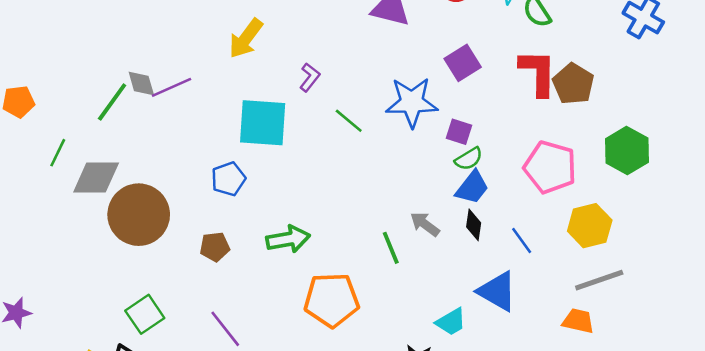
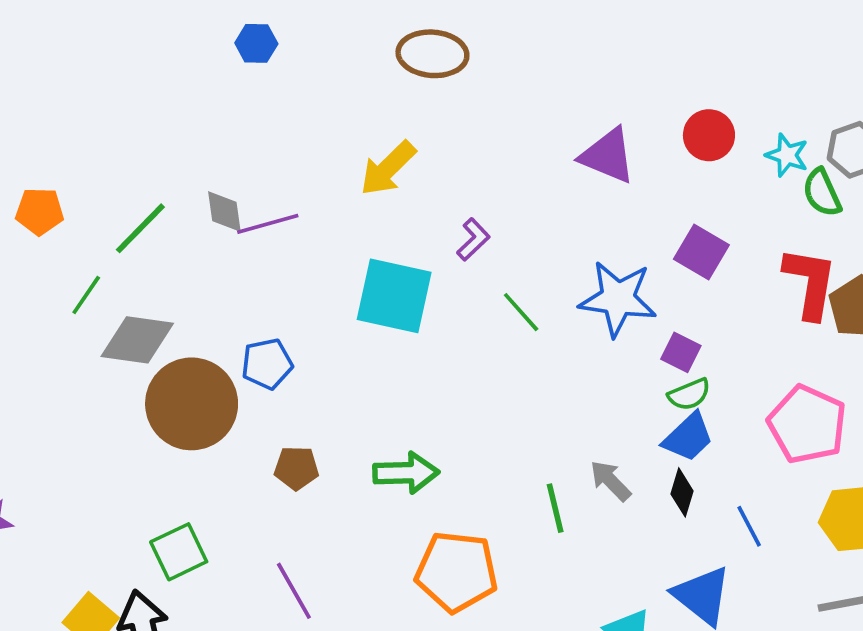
purple square: (463, 63) -> (701, 252), turned -36
green line: (112, 102) -> (140, 228), moved
blue pentagon: (228, 179) -> (267, 364), moved

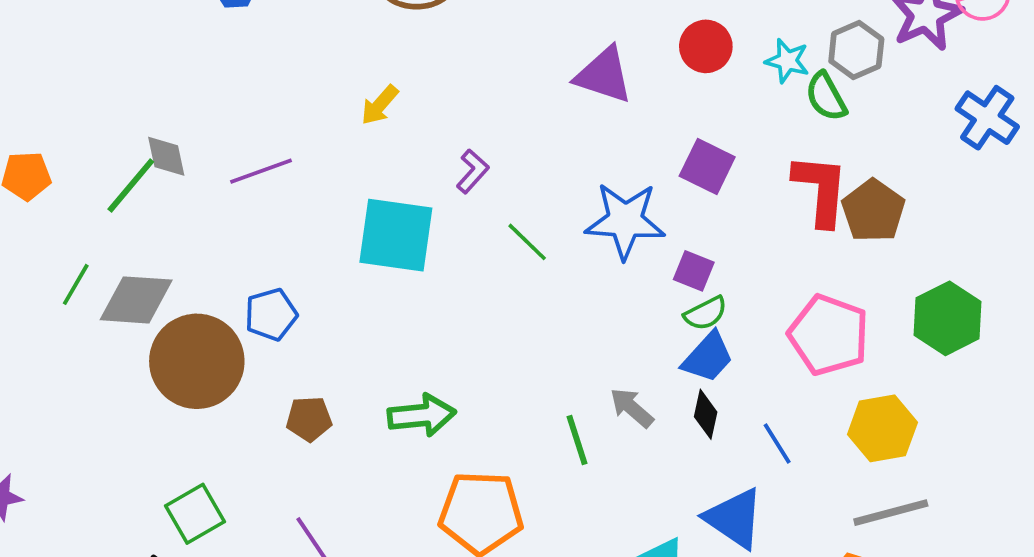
yellow arrow: (388, 168) -> (380, 105), size x0.7
gray diamond: (224, 212) -> (166, 156), moved
green line: (86, 295) -> (76, 284), moved

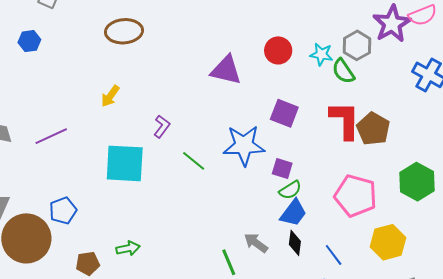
green arrow: (422, 415) -> (128, 248), moved, size x0.7

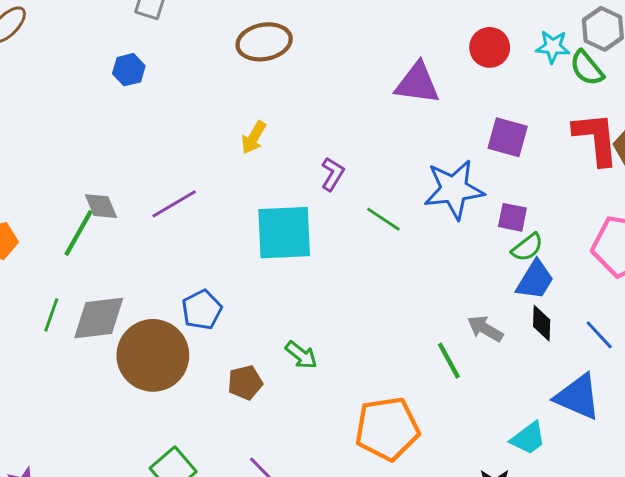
green arrow: (128, 248) -> (301, 355), turned 55

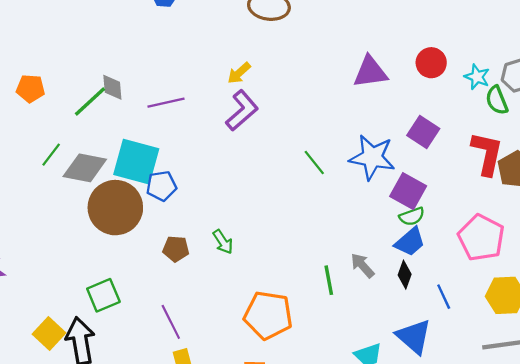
purple triangle: (417, 83) -> (370, 72), turned -33
purple L-shape: (333, 174) -> (242, 110), moved, size x1.6
purple square: (512, 217) -> (408, 191), size x1.5
cyan square: (284, 233) -> (136, 162), moved

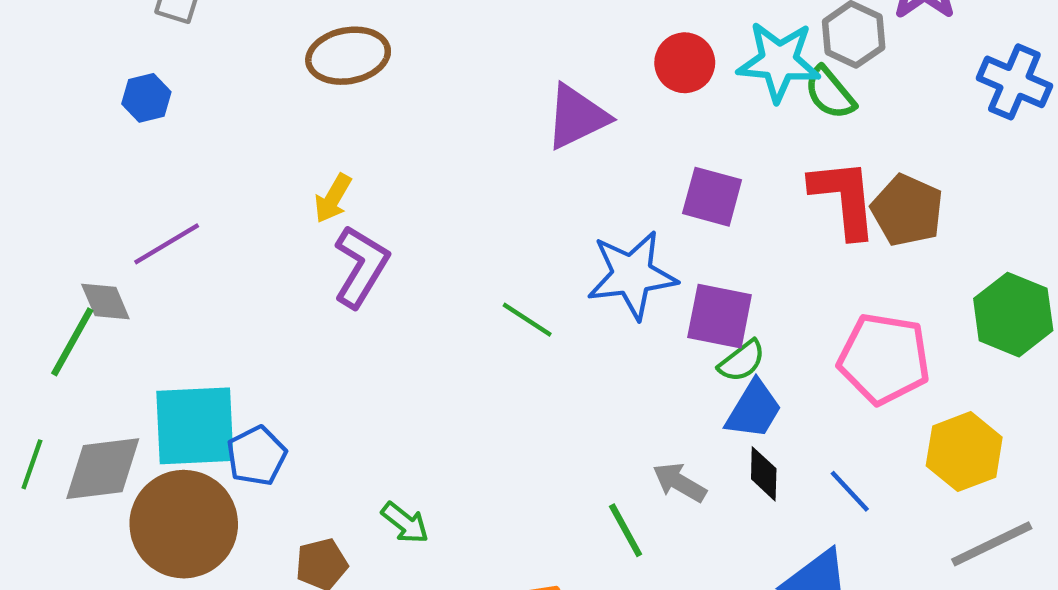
cyan star: (477, 77) -> (779, 61), size x1.6
purple line: (166, 103) -> (167, 244), moved

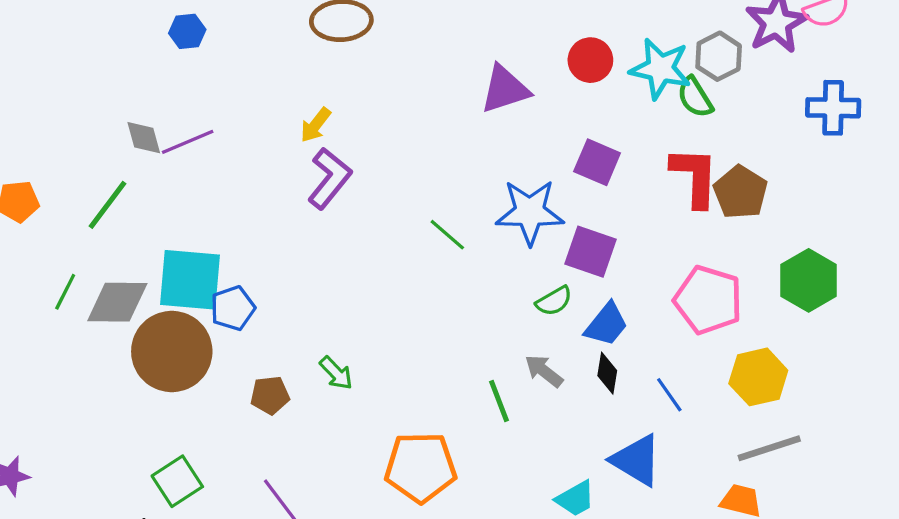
blue cross: (1014, 82) -> (833, 108), turned -30
gray diamond: (105, 302) -> (144, 138), moved
green semicircle: (742, 361) -> (554, 301), moved

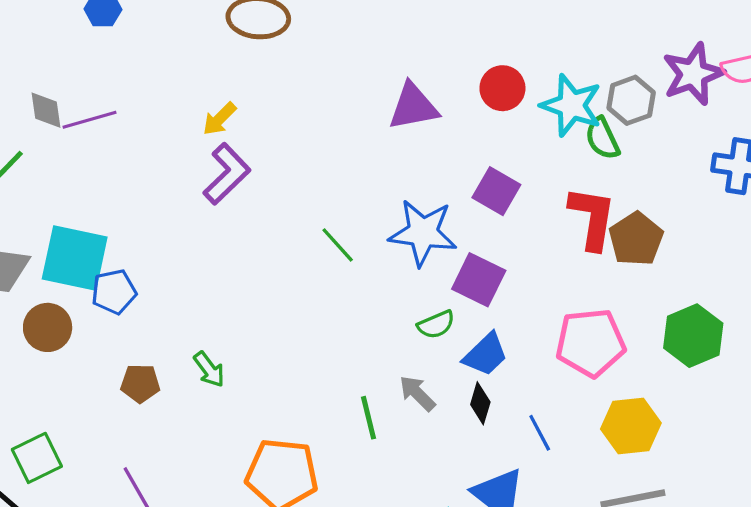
pink pentagon: (708, 300) -> (590, 343), turned -30
brown circle: (172, 351) -> (48, 327), size x0.6

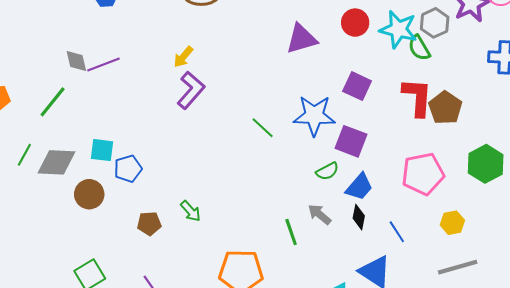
cyan square: (75, 258) -> (102, 150), size x0.6
yellow hexagon: (631, 426) -> (452, 223), size x0.7

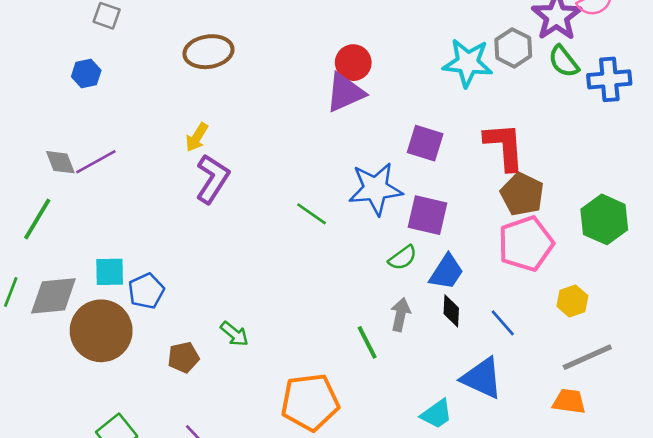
red circle: (355, 23) -> (353, 63), moved
green semicircle: (419, 48) -> (564, 61), moved
brown pentagon: (445, 108) -> (522, 194), moved
brown circle: (89, 194) -> (101, 331), size x1.6
gray arrow: (320, 214) -> (400, 315), turned 70

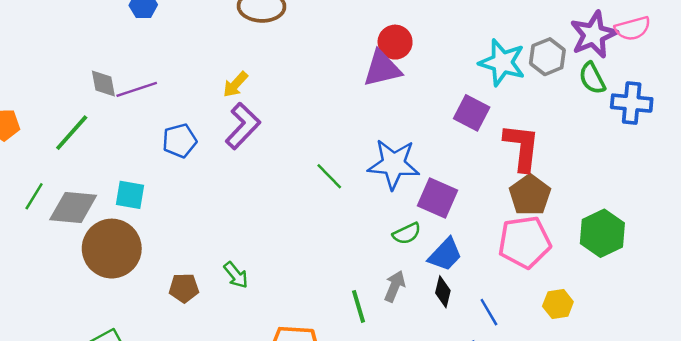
purple square: (425, 143) -> (472, 113), moved
blue pentagon: (146, 291) -> (180, 141), moved

